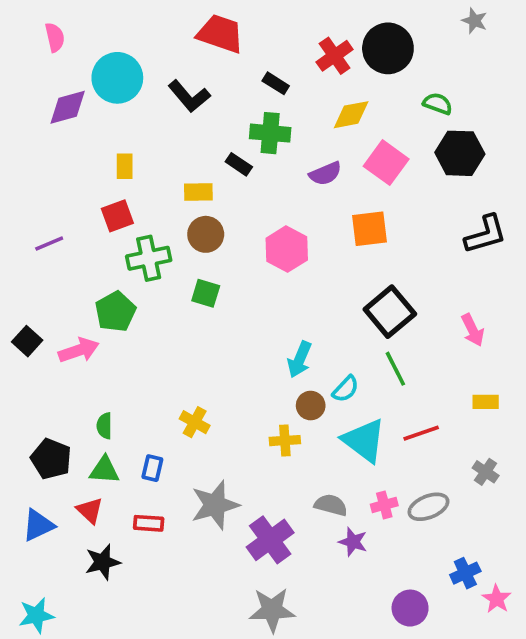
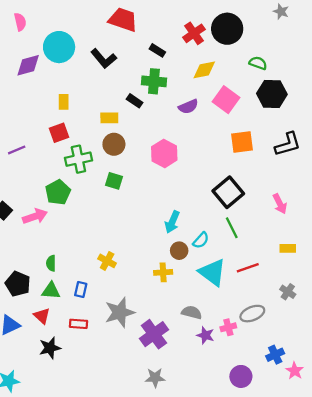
orange square: (370, 229) -> (242, 142), moved
pink cross: (384, 505) -> (228, 327), moved
gray star: (272, 610) -> (155, 378), size x0.7

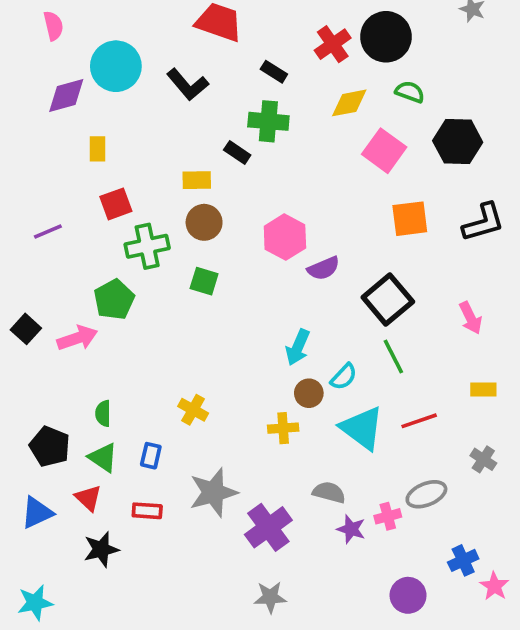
green semicircle: (258, 63) -> (410, 92), moved
yellow rectangle: (64, 102) -> (98, 149), moved
purple semicircle: (188, 107) -> (324, 268), moved
green triangle: (51, 291) -> (103, 458), turned 30

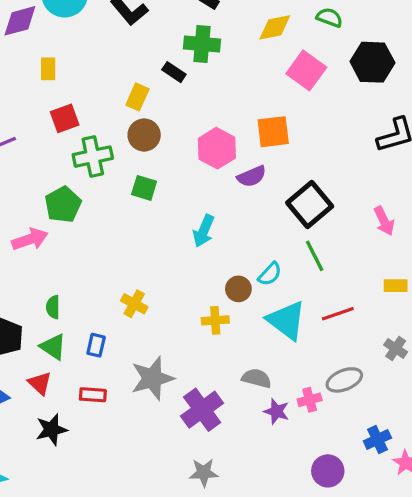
yellow rectangle: (197, 180) -> (137, 97), turned -65
orange square: (410, 219) -> (273, 132), moved
cyan arrow: (298, 347) -> (204, 231), moved

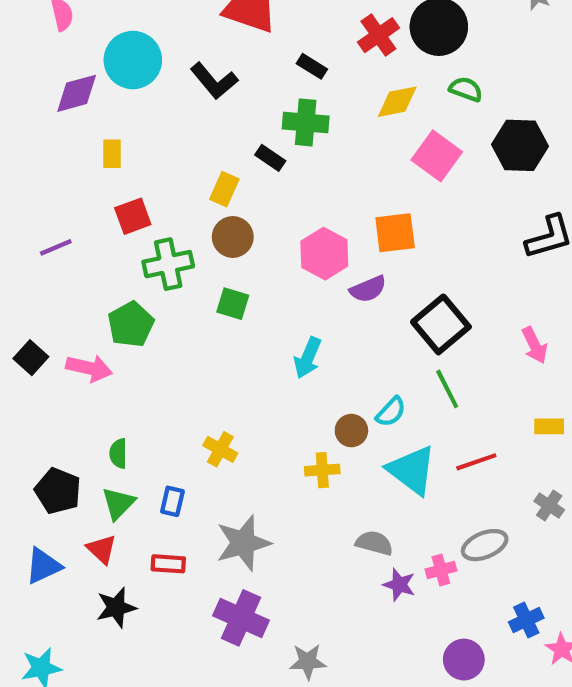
pink arrow: (30, 239) -> (89, 368), turned 32
green triangle: (53, 347) -> (118, 503), turned 40
purple cross: (202, 410) -> (241, 618), moved, turned -30

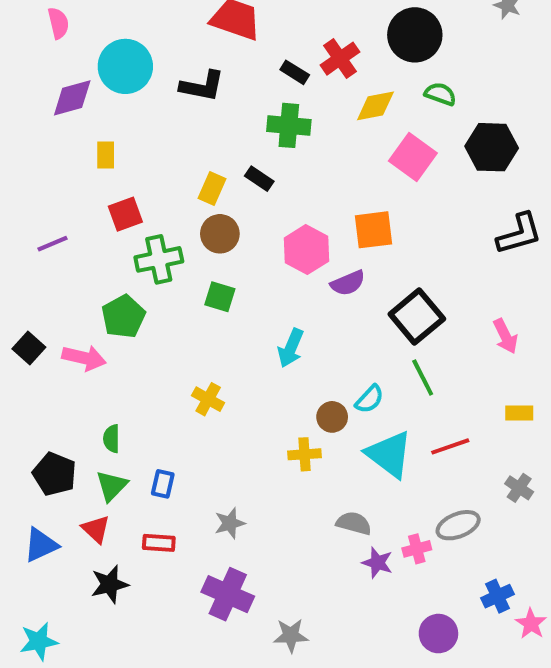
red cross: (378, 35) -> (340, 59), moved
black L-shape: (214, 81) -> (202, 86), turned -39
black rectangle: (270, 158) -> (259, 179), moved
yellow cross: (220, 449) -> (208, 399), moved
gray star: (243, 543) -> (230, 523), size x0.6

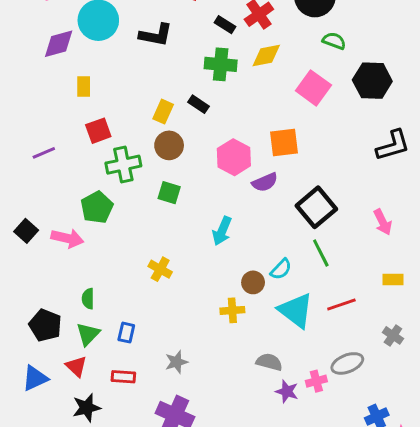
yellow diamond: (375, 106) -> (266, 56), moved

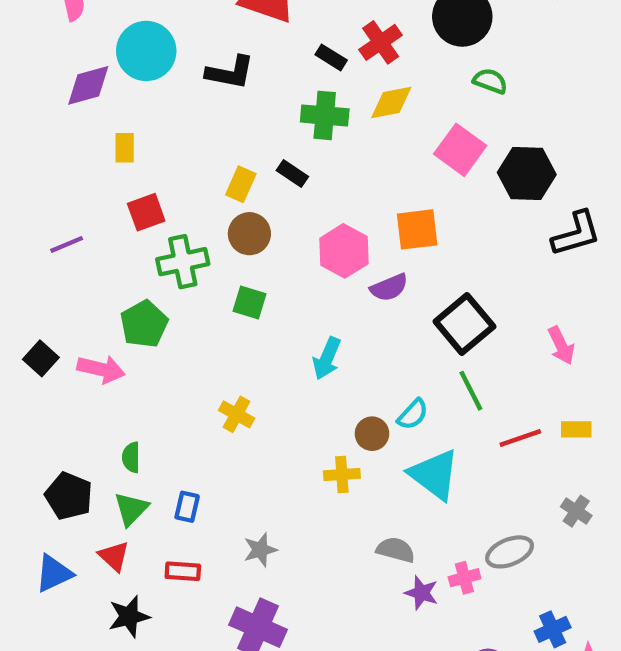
black hexagon: (372, 81) -> (527, 174), moved
red line: (341, 305) -> (520, 438), moved

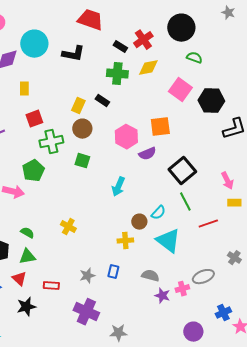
yellow cross: (237, 414) -> (68, 227), moved
yellow rectangle: (576, 429) -> (234, 203), moved
green semicircle: (131, 457) -> (27, 233), turned 120
blue rectangle: (187, 507) -> (113, 272), moved
green triangle: (131, 509) -> (27, 257), turned 36

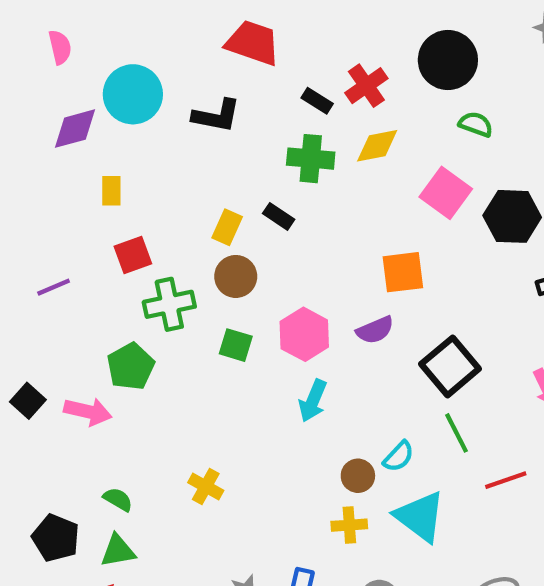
pink hexagon: (126, 137) -> (304, 334), moved
yellow cross: (125, 241) -> (349, 525), moved

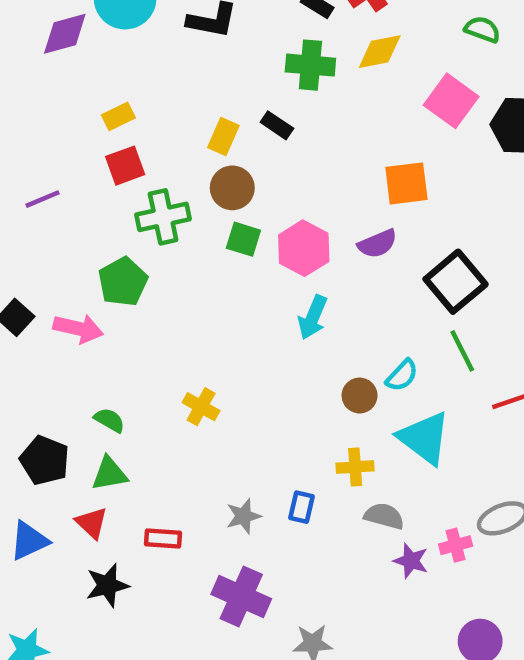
yellow rectangle: (111, 191) -> (118, 116), moved, turned 64
green square: (236, 345) -> (243, 239), moved
yellow cross: (349, 525) -> (355, 467), moved

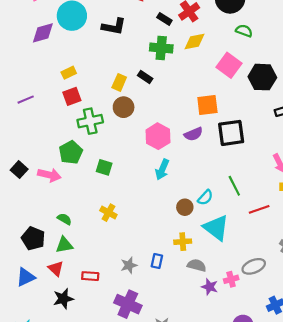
purple line: (42, 199) -> (26, 100), moved
green square: (243, 239) -> (104, 167), moved
black square: (456, 282) -> (231, 133), moved, turned 32

